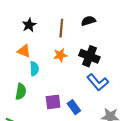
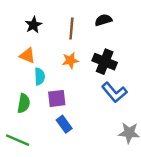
purple square: (53, 102) -> (57, 98), moved
blue rectangle: (74, 107) -> (64, 124), moved

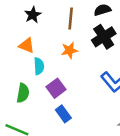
black cross: (105, 62) -> (104, 37), moved, turned 35
purple square: (57, 98) -> (56, 88), turned -30

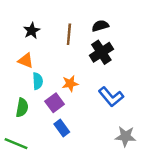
orange star: (69, 50) -> (70, 84), moved

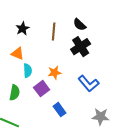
black semicircle: (100, 26) -> (80, 25), turned -120
blue rectangle: (62, 128) -> (60, 110), moved

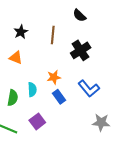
black semicircle: (80, 25) -> (80, 15), moved
cyan semicircle: (28, 71) -> (32, 90), moved
purple square: (42, 89) -> (37, 121), moved
blue rectangle: (60, 110) -> (59, 97), moved

